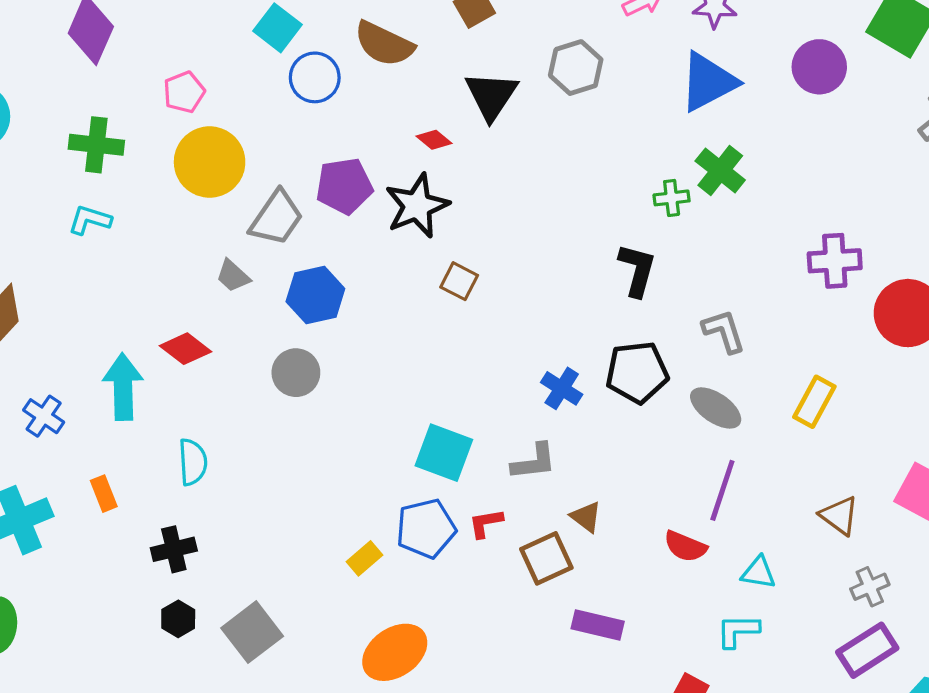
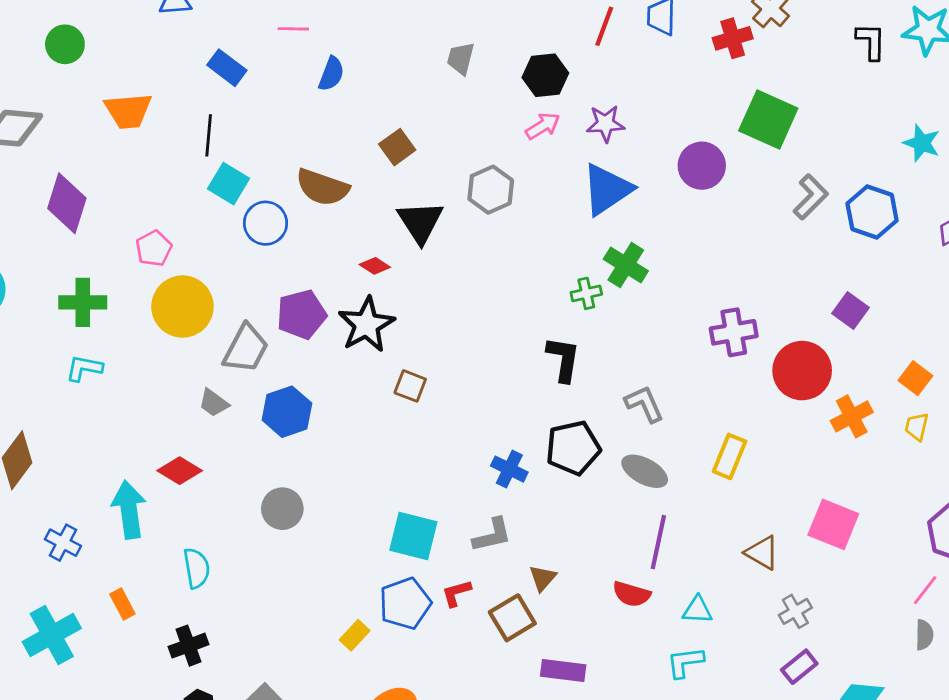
gray circle: (296, 373) -> (282, 509), moved
brown triangle: (586, 517) -> (543, 578), turned 40
purple rectangle: (867, 650) -> (799, 667), size x0.7

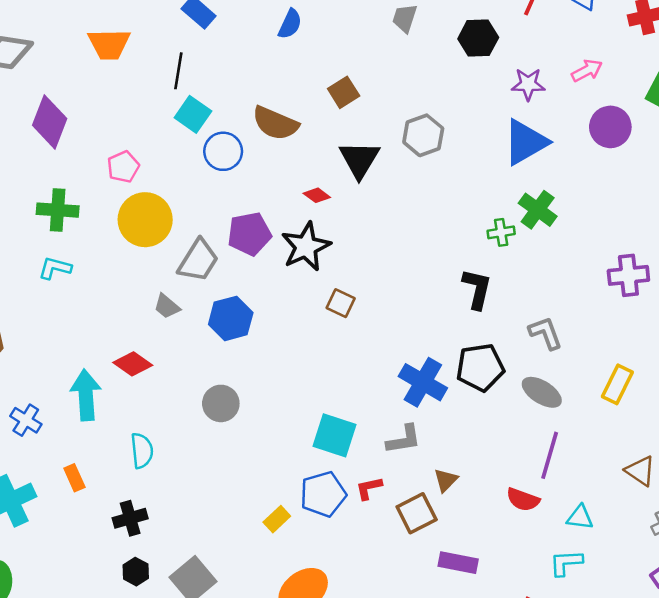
pink arrow: (543, 126) -> (587, 70), moved
blue cross: (509, 469) -> (423, 382), size x1.5

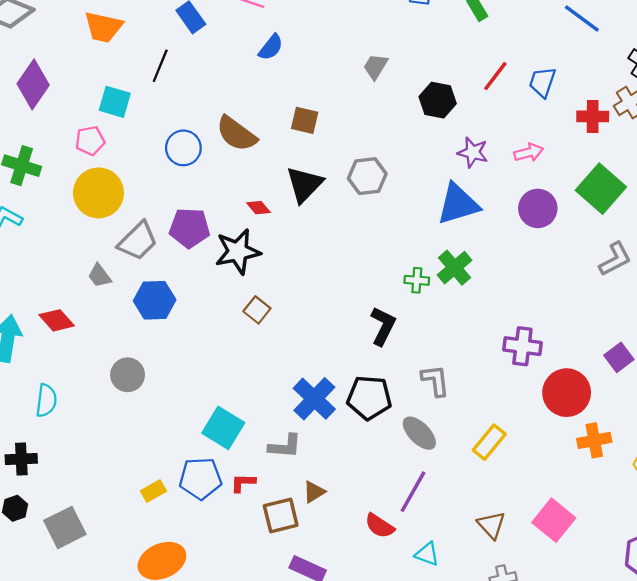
brown square: (344, 92) -> (305, 120), turned 32
cyan square: (193, 114) -> (115, 102), moved, turned -32

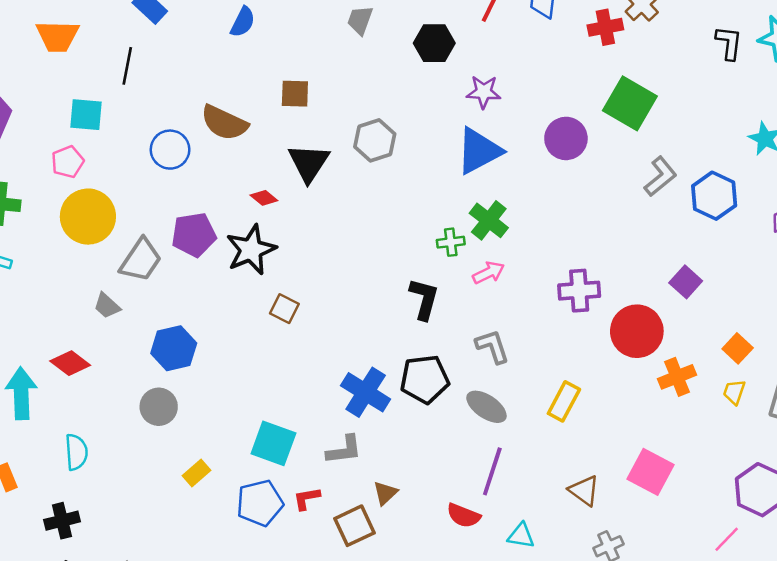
pink arrow: (529, 153) -> (489, 273), moved
blue hexagon: (155, 300) -> (174, 348), moved
yellow rectangle: (153, 491) -> (196, 473), moved

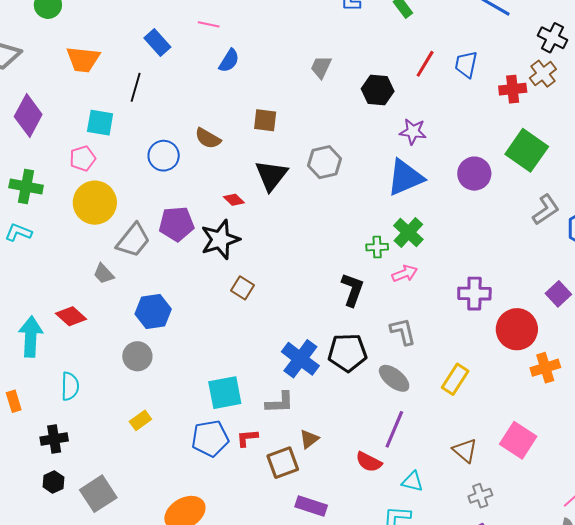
brown semicircle: (224, 123) -> (208, 138), size x0.7
cyan square: (273, 443) -> (225, 393), turned -36
yellow rectangle: (196, 473) -> (140, 420), moved

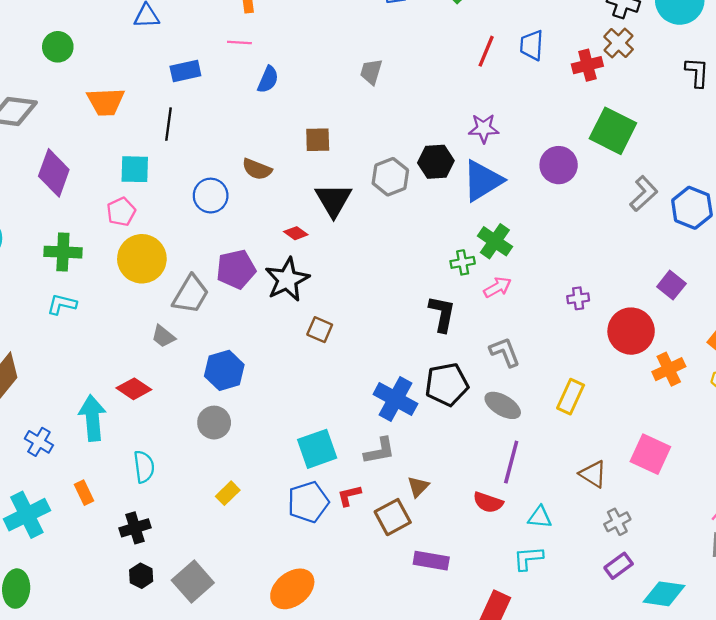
blue rectangle: (157, 43) -> (185, 71), turned -52
black hexagon: (378, 90) -> (436, 162), moved
purple cross: (474, 294) -> (578, 298), size x0.6

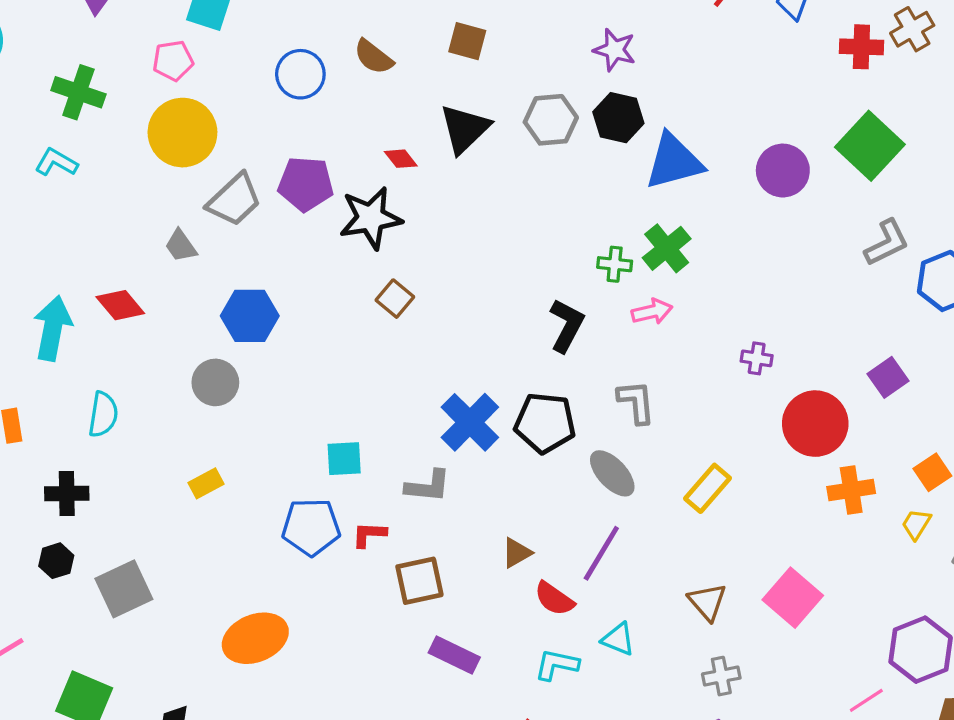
purple star: (484, 128) -> (615, 50), moved
cyan square: (317, 449) -> (344, 459), size x0.7
brown triangle: (418, 487) -> (517, 553), moved
cyan L-shape: (528, 558) -> (557, 665), moved

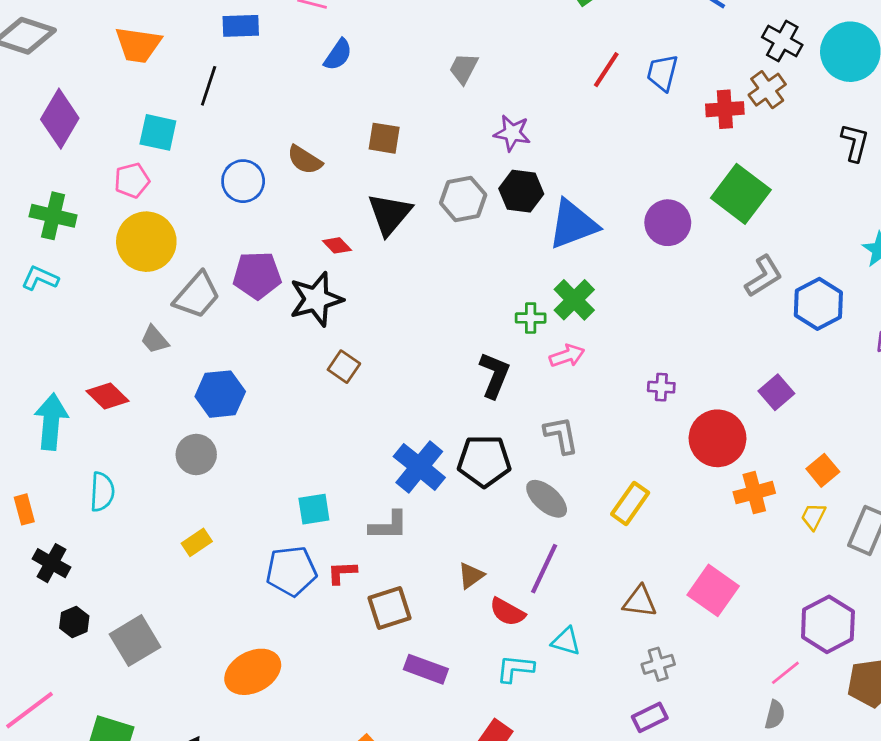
black cross: (67, 494) -> (51, 563), moved, turned 36
brown triangle: (707, 602) -> (640, 601), turned -36

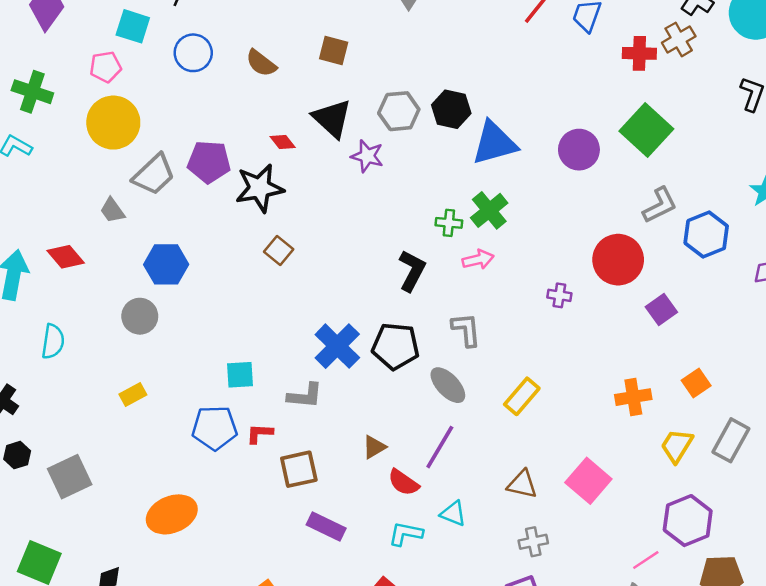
purple star: (512, 133) -> (367, 156), moved
blue circle: (243, 181) -> (193, 53), moved
black triangle: (390, 214) -> (332, 118), turned -33
red circle: (717, 438) -> (618, 260), moved
yellow trapezoid: (813, 516) -> (677, 446), moved, size x1.4

